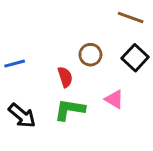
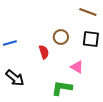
black square: (135, 58) -> (91, 39), turned -36
green L-shape: (70, 110) -> (62, 88), moved

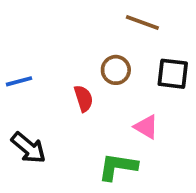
brown line: (88, 12) -> (142, 22), moved

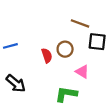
brown line: (142, 22) -> (80, 23), moved
brown circle: (116, 70) -> (65, 49), moved

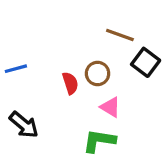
black square: (97, 42) -> (146, 62), turned 30
pink triangle: (82, 72) -> (110, 107), moved

